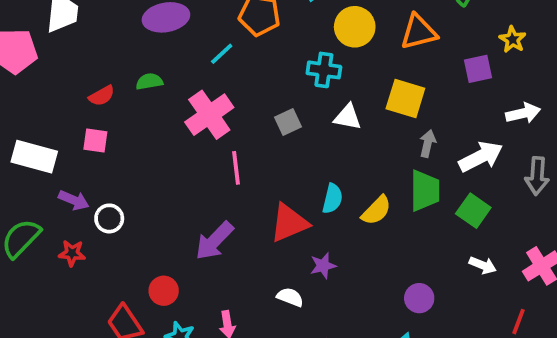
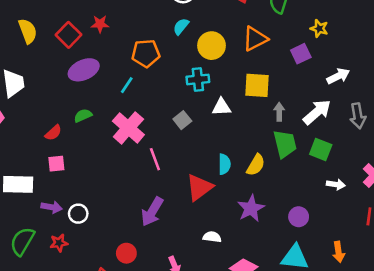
purple star: (323, 266) -> (251, 208), moved, size x1.5

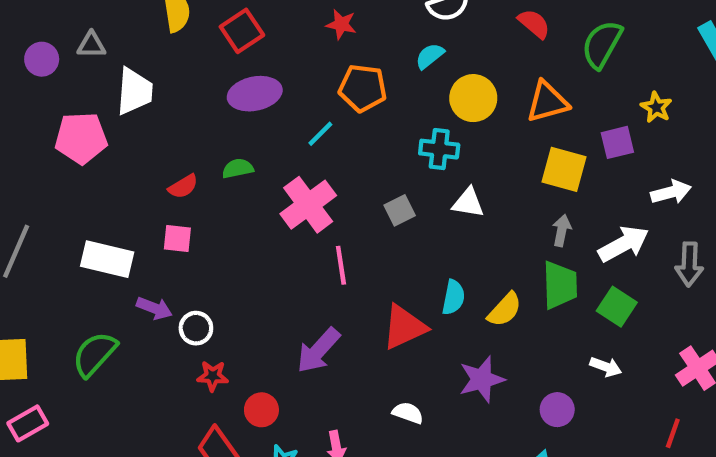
red star: (100, 24) -> (341, 24), moved
yellow square: (257, 85) -> (564, 169), moved
white arrow: (336, 184) -> (606, 367), moved
red star: (59, 243) -> (213, 376), moved

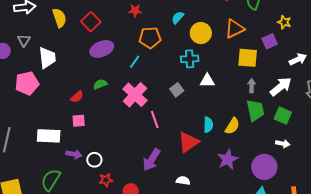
gray triangle: (91, 45) -> (24, 40), turned -48
purple circle: (557, 410) -> (264, 167), size x1.6
white semicircle: (408, 413) -> (183, 181), moved

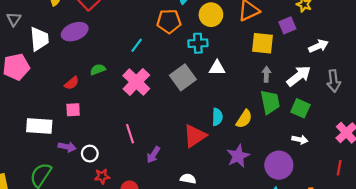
orange pentagon: (150, 38) -> (169, 21), moved
purple ellipse: (102, 49) -> (75, 32), moved
gray square: (177, 90) -> (183, 77), size x1.6
pink line: (155, 119) -> (130, 134), moved
purple arrow: (152, 160) -> (153, 155), size x0.7

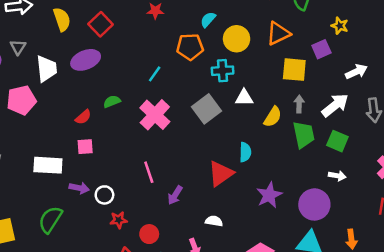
yellow semicircle: (244, 119) -> (273, 117), moved

